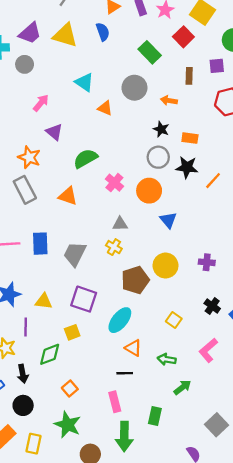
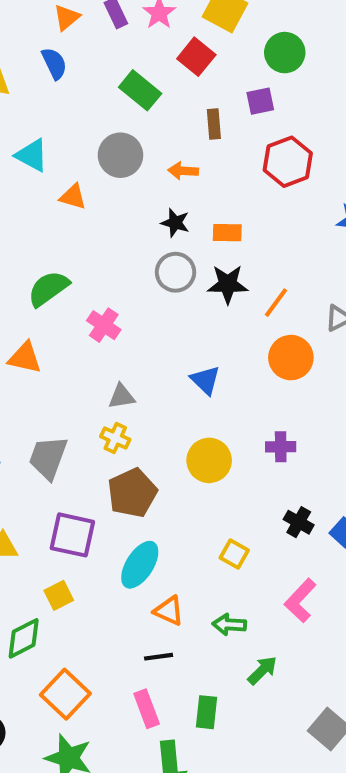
orange circle: (149, 191) -> (291, 358), moved
brown pentagon: (135, 280) -> (132, 493), moved
orange square: (70, 388) -> (65, 694), size x1.6
green rectangle: (155, 416) -> (207, 712), moved

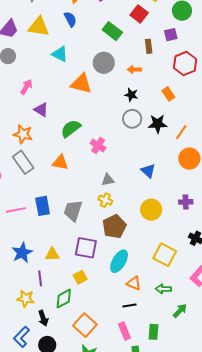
cyan triangle: (32, 155) -> (60, 54), moved
orange triangle: (73, 197) -> (81, 84), size x1.6
orange rectangle: (227, 233) -> (168, 94), moved, turned 56
yellow square: (234, 554) -> (165, 255), size x1.6

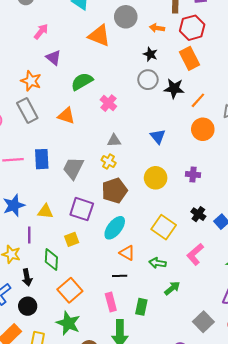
red hexagon: (185, 64) -> (192, 28), moved
orange rectangle: (168, 94) -> (189, 58), size x1.5
green diamond: (64, 299) -> (51, 260), turned -65

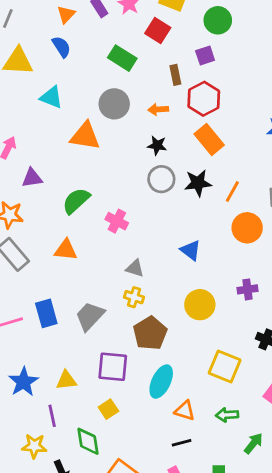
purple triangle: (53, 58) -> (32, 178), turned -35
gray triangle: (114, 141) -> (135, 268), turned 32
gray trapezoid: (73, 168) -> (90, 316), turned 30

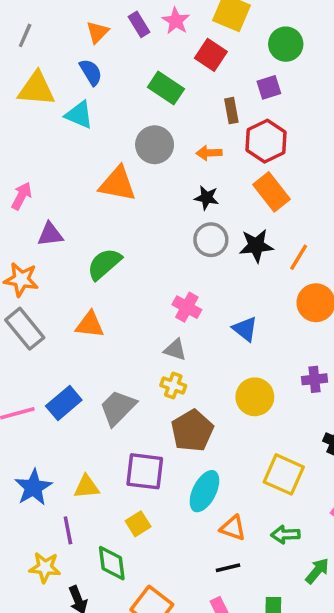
cyan triangle: (51, 97) -> (79, 115), moved
pink cross: (117, 221) -> (187, 307), moved
blue rectangle: (46, 313) -> (64, 403), turned 64

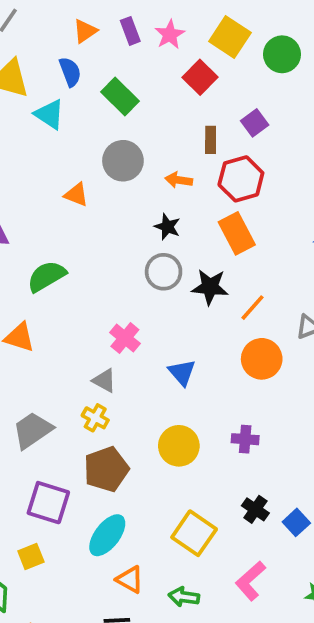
green circle: (286, 44) -> (282, 54), moved
purple square: (269, 87) -> (255, 123), turned -30
green rectangle: (166, 88) -> (120, 97), moved
orange triangle: (118, 184) -> (76, 195), size x0.6

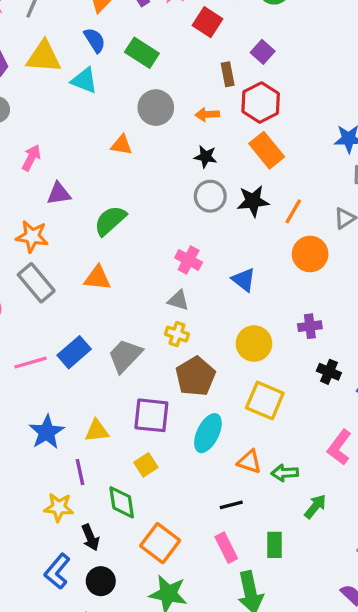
black cross: (255, 509) -> (329, 372), moved
yellow square: (194, 533) -> (265, 401), moved
orange triangle: (130, 580) -> (249, 462), moved

